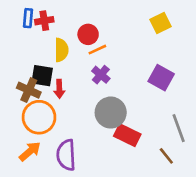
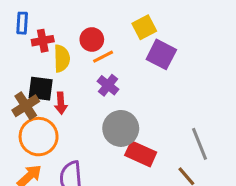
red cross: (44, 21) -> (43, 41), moved
yellow square: (161, 23) -> (144, 27), moved
purple square: (161, 78) -> (161, 54), moved
brown cross: (29, 90) -> (26, 106), turned 35

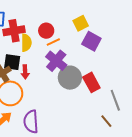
red cross: (43, 41) -> (14, 31), size x1.5
purple cross: (108, 85) -> (56, 61), size x1.5
gray circle: (121, 128) -> (70, 78), moved
red rectangle: (141, 154) -> (91, 82), moved, turned 36

